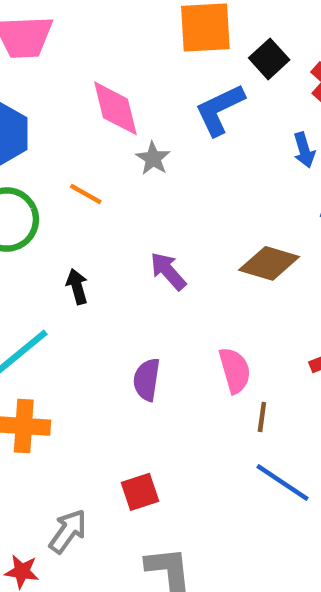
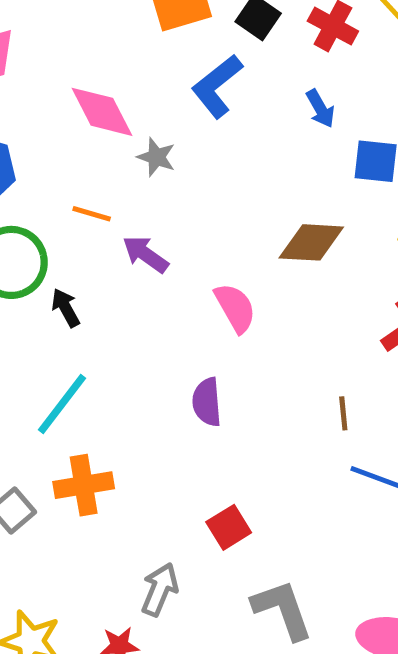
purple arrow: (168, 271) -> (145, 254), moved
black arrow: (77, 287) -> (66, 308), moved
pink semicircle: (235, 370) -> (235, 308), moved

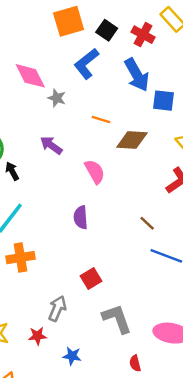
blue arrow: (320, 109) -> (137, 75), size x1.8
orange line: (92, 214) -> (101, 119), moved
brown line: (343, 413) -> (147, 223), turned -42

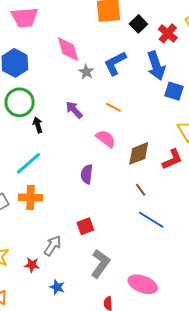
blue L-shape: (86, 64) -> (115, 63), moved
orange line: (101, 119) -> (113, 107), moved
brown diamond: (132, 140) -> (139, 153), moved, turned -36
pink semicircle: (95, 172) -> (106, 139), turned -35
gray L-shape: (117, 319) -> (100, 264), turned 44

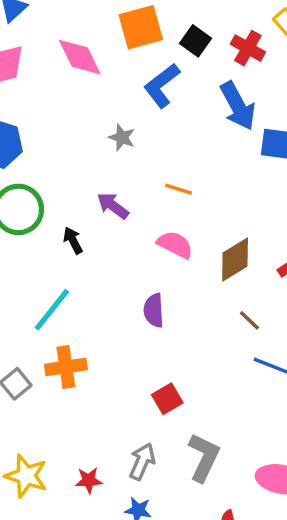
pink diamond: (68, 49) -> (80, 57), moved
blue L-shape: (115, 63) -> (162, 85), moved
black arrow: (38, 125) -> (73, 240), moved
gray arrow: (53, 246) -> (142, 461), moved

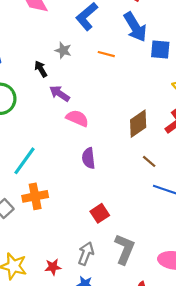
orange line: (178, 189) -> (106, 54), moved
black arrow: (73, 240) -> (41, 69), moved
pink semicircle: (175, 245) -> (77, 118), moved

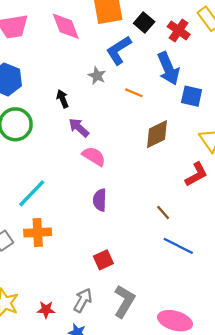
gray star: (63, 50) -> (97, 76), moved
brown diamond: (138, 124) -> (157, 134), moved

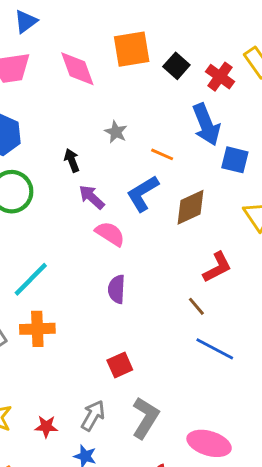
blue L-shape: (119, 50) -> (143, 193), moved
red L-shape: (196, 174) -> (217, 267), moved

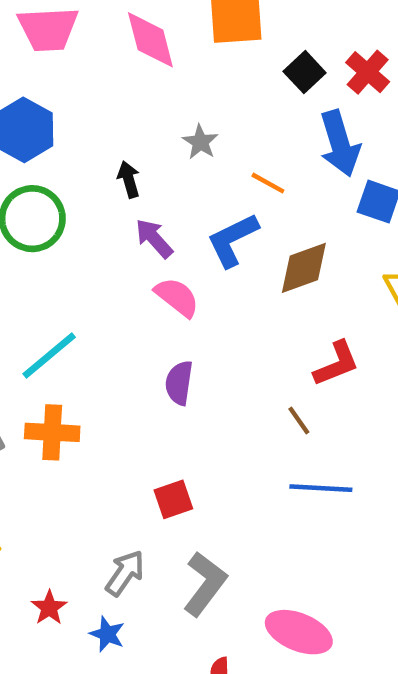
black square: (176, 66) -> (305, 72), moved
blue line: (215, 349) -> (321, 488), turned -30
red star: (46, 427) -> (49, 608), moved, turned 30

